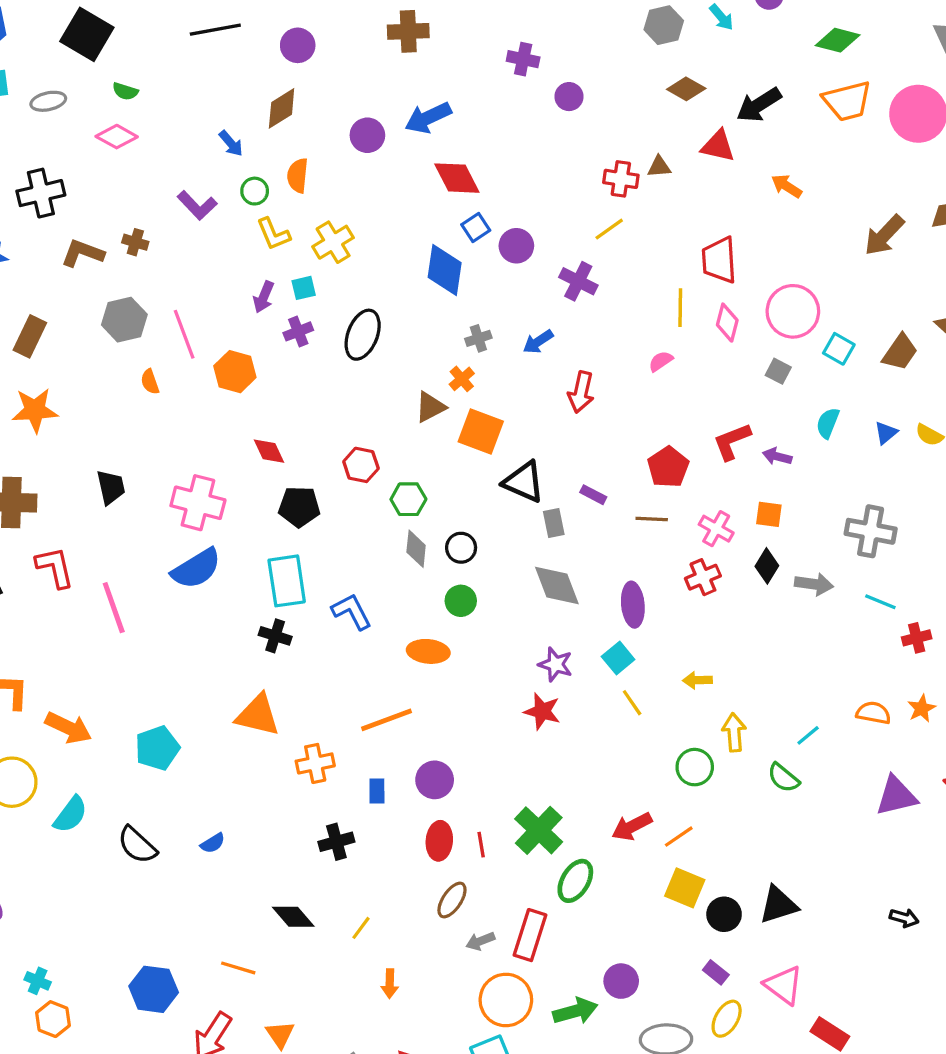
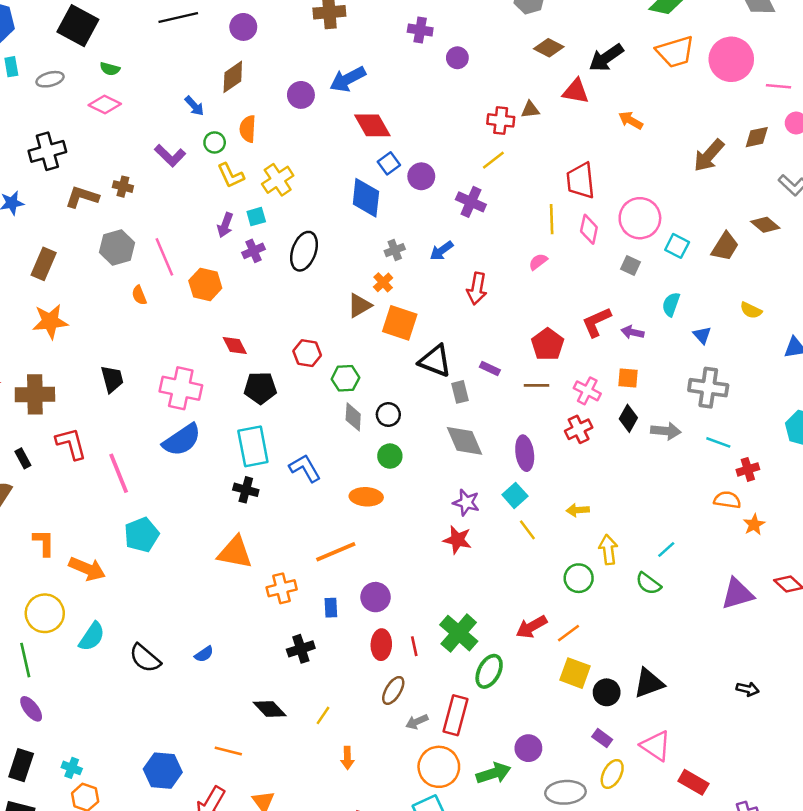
blue triangle: (886, 433) -> (702, 335), moved, turned -30
orange semicircle: (873, 713) -> (727, 500), moved
cyan pentagon: (157, 748) -> (142, 535), moved

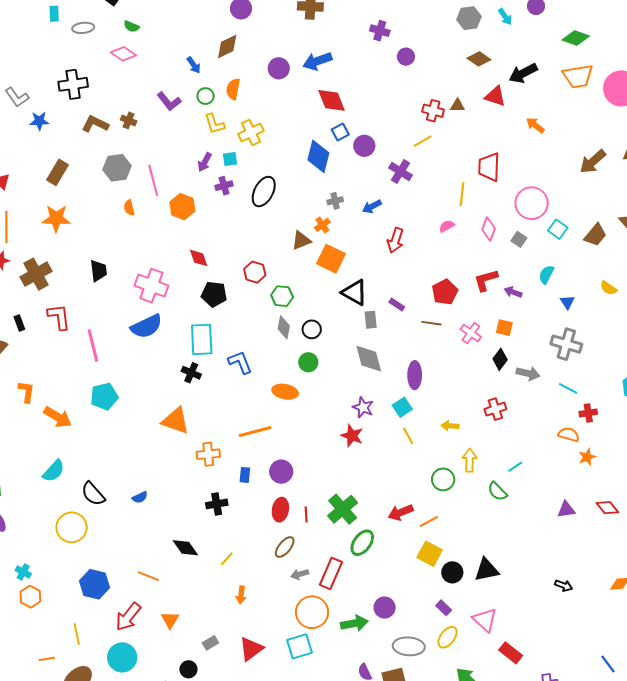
pink diamond: (589, 229) -> (489, 229), moved
brown cross: (35, 394) -> (36, 274), turned -36
red cross: (579, 429) -> (495, 409), moved
purple triangle: (737, 594) -> (566, 510), size x0.7
yellow circle: (45, 613) -> (72, 527), moved

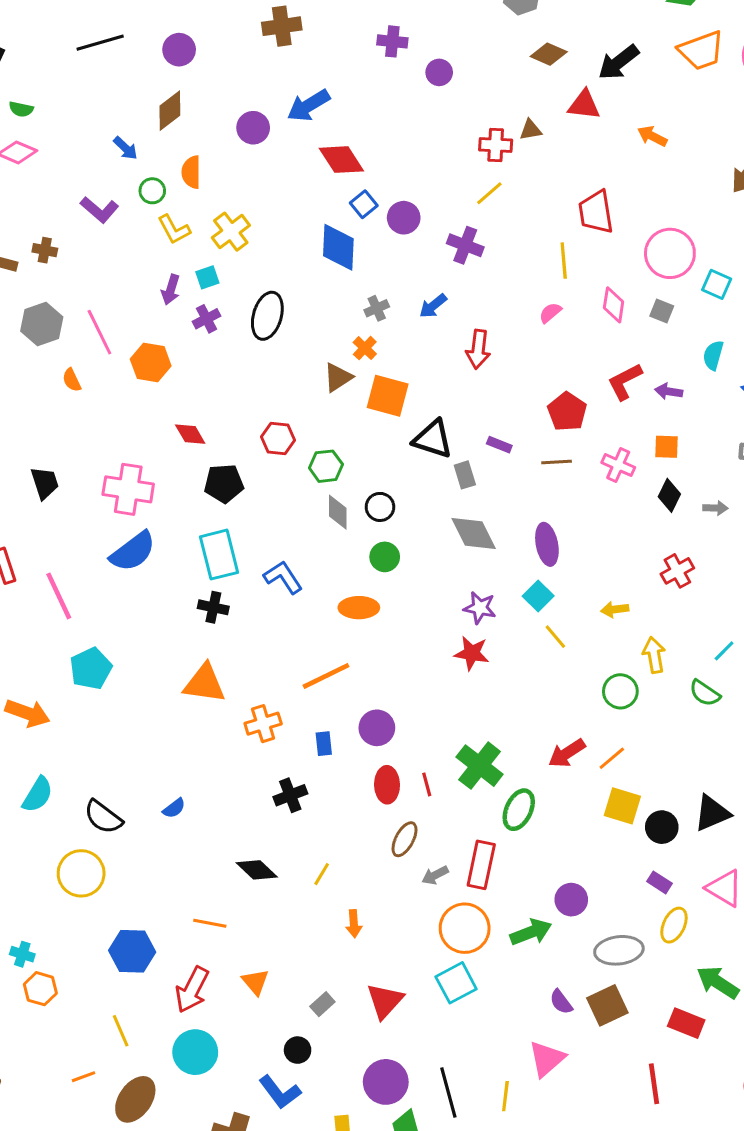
gray arrow: (528, 373) -> (715, 508), size x0.7

